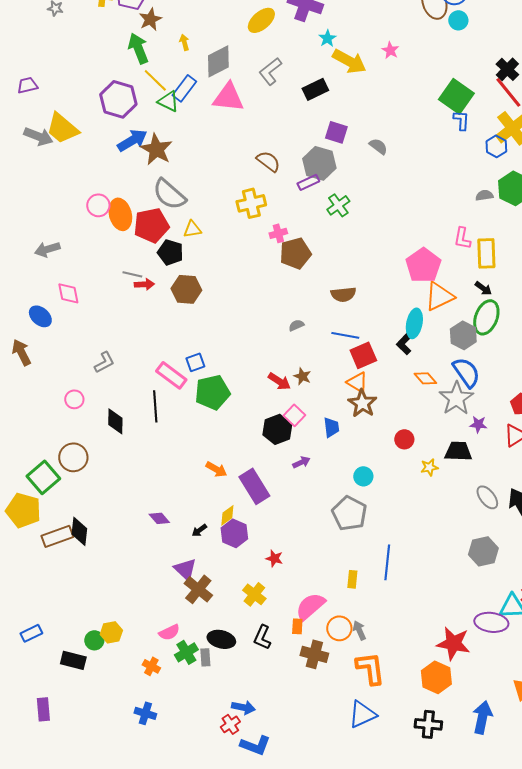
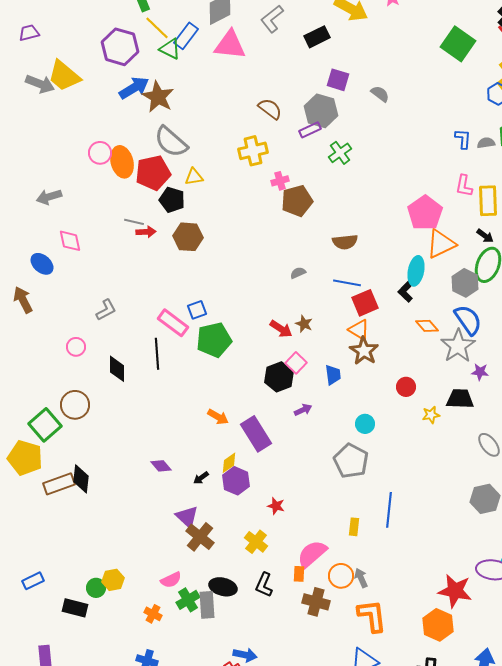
blue L-shape: (461, 120) -> (463, 139), moved
gray rectangle: (205, 657) -> (207, 605), size x1.5

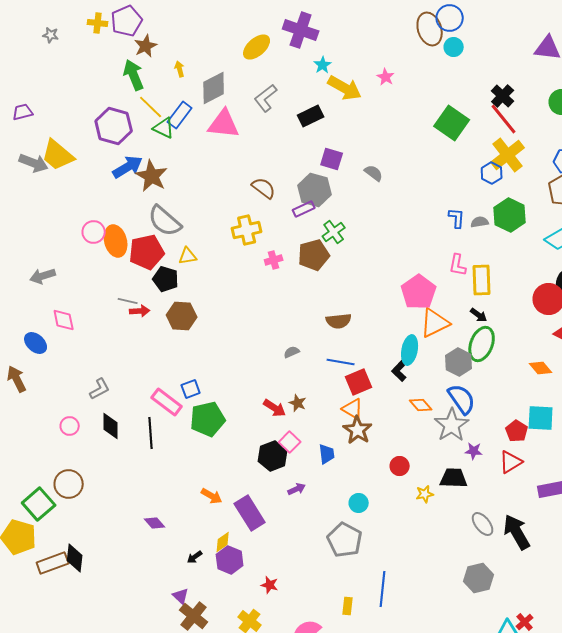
brown pentagon: (297, 201) -> (314, 255), moved
black diamond: (117, 369) -> (111, 426), moved
purple diamond: (161, 466) -> (155, 523), moved
purple triangle: (187, 517) -> (181, 596), size x0.7

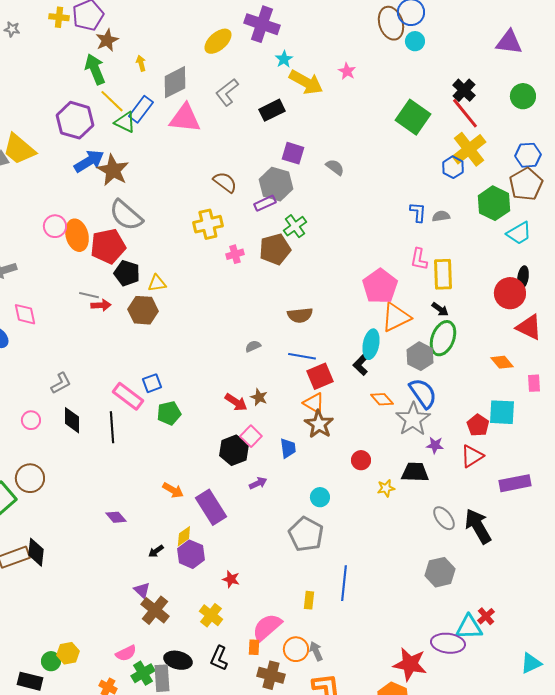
green hexagon: (510, 215) -> (494, 203), moved
yellow triangle: (188, 256) -> (157, 283), moved
green pentagon: (208, 419) -> (169, 413), size x0.7

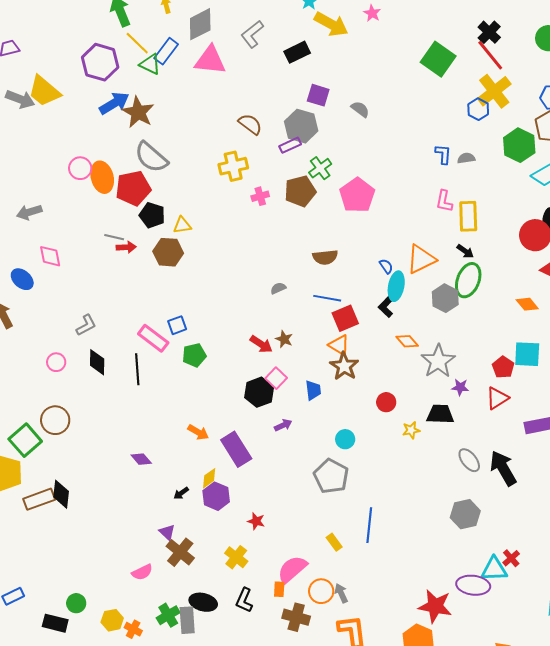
pink pentagon: (380, 286) -> (357, 195), moved
blue semicircle: (423, 393) -> (386, 266), moved, size x0.5
yellow rectangle: (309, 600) -> (334, 542), turned -42
yellow hexagon: (68, 653) -> (112, 620), moved
pink semicircle: (126, 653) -> (142, 572), moved

